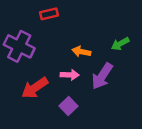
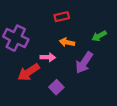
red rectangle: (49, 14) -> (62, 17), moved
pink arrow: (70, 75) -> (48, 57), moved

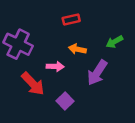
red arrow: (29, 72) -> (33, 84), turned -100

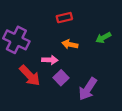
purple arrow: (97, 73) -> (88, 89), moved
purple square: (65, 101) -> (61, 78), moved

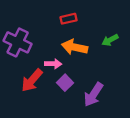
orange arrow: (70, 44) -> (74, 47), size x1.5
red arrow: (30, 76) -> (32, 80), turned 85

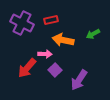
red rectangle: (69, 19) -> (51, 20), moved
purple cross: (18, 42) -> (22, 23), moved

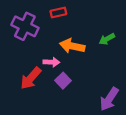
red rectangle: (51, 20) -> (58, 12), moved
purple arrow: (79, 80) -> (109, 99), moved

